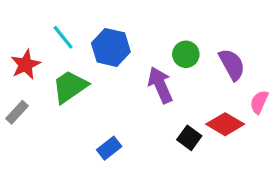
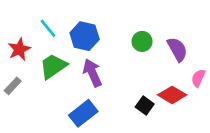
purple arrow: (160, 85) -> (92, 73), moved
blue rectangle: (109, 148) -> (83, 113), size x1.5

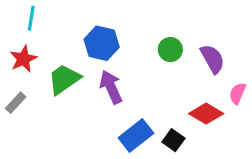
cyan line: (48, 28) -> (31, 18), moved, turned 48
black square: (145, 105) -> (173, 140), moved
blue rectangle: (83, 113) -> (136, 135), moved

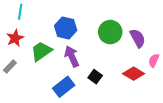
green circle: (170, 50) -> (110, 32), size x1.5
blue rectangle: (136, 135) -> (64, 87), moved
black square: (173, 140) -> (95, 77), moved

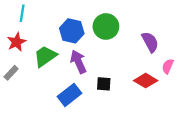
green circle: (110, 32) -> (106, 26), moved
black square: (95, 77) -> (104, 84), turned -32

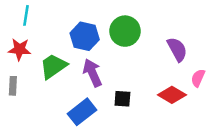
red star: (17, 42) -> (19, 49), turned 30
gray rectangle: (11, 73) -> (13, 86), turned -40

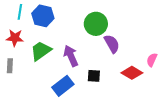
blue hexagon: (85, 36) -> (43, 16), moved
purple semicircle: (177, 49) -> (112, 44), moved

